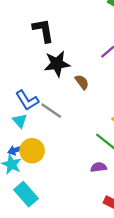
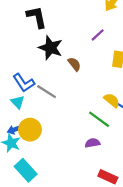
black star: (57, 64) -> (50, 48), turned 30

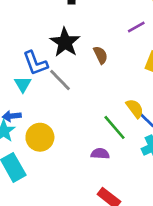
black star: (50, 48) -> (65, 42), moved
yellow circle: (30, 130) -> (40, 137), moved

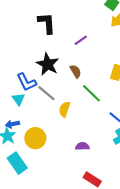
purple line: (136, 27) -> (81, 40), moved
yellow semicircle: (135, 108) -> (64, 109), moved, turned -119
green line: (115, 127) -> (92, 93), moved

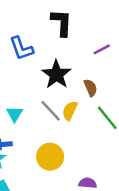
blue L-shape: (27, 82) -> (21, 48), moved
yellow semicircle: (64, 109) -> (70, 111), moved
yellow circle: (35, 138) -> (50, 157), moved

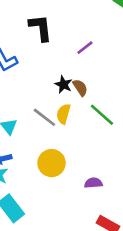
black star: (56, 74) -> (63, 84), moved, size x0.6

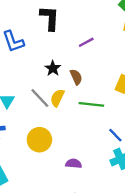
black star: (63, 84) -> (53, 68), moved
green line: (102, 115) -> (91, 104), turned -45

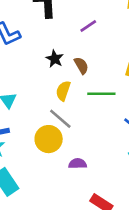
gray line: (40, 98) -> (60, 119), moved
purple semicircle: (74, 164) -> (78, 164), moved

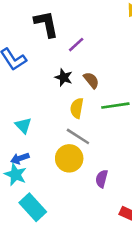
purple line: (88, 26) -> (76, 45), moved
purple semicircle: (78, 164) -> (102, 179), turned -66

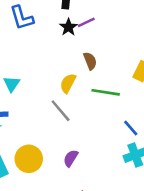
black star: (64, 77) -> (68, 27), moved
yellow circle: (69, 158) -> (29, 159), moved

